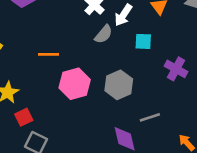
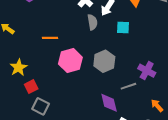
gray semicircle: (104, 34) -> (92, 22), turned -49
purple cross: (176, 69) -> (147, 71), moved

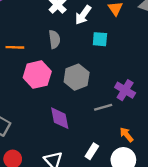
gray semicircle: (92, 22) -> (54, 39), moved
purple diamond: (109, 103) -> (60, 118), moved
orange arrow: (157, 105) -> (127, 135), moved

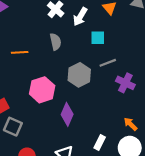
pink hexagon: (37, 75) -> (42, 90), moved
gray line: (103, 107) -> (108, 63), moved
purple diamond: (60, 118) -> (67, 114), turned 40

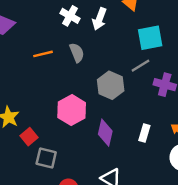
cyan square: (98, 38) -> (150, 38), moved, size x1.5
orange line: (20, 52) -> (43, 54), moved
white rectangle: (100, 142) -> (144, 133), moved

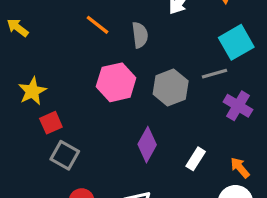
cyan square: (150, 38) -> (236, 42), turned -35
orange line: (43, 54) -> (97, 25), turned 36
pink hexagon: (72, 110) -> (116, 82), moved

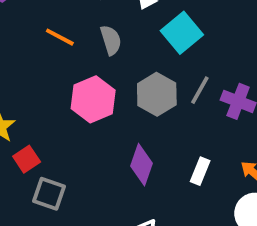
cyan square: (236, 42) -> (182, 33), moved
gray line: (214, 74) -> (200, 90), moved, turned -35

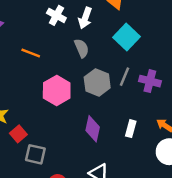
cyan square: (182, 33) -> (127, 37), moved
gray semicircle: (111, 40) -> (82, 48), moved

